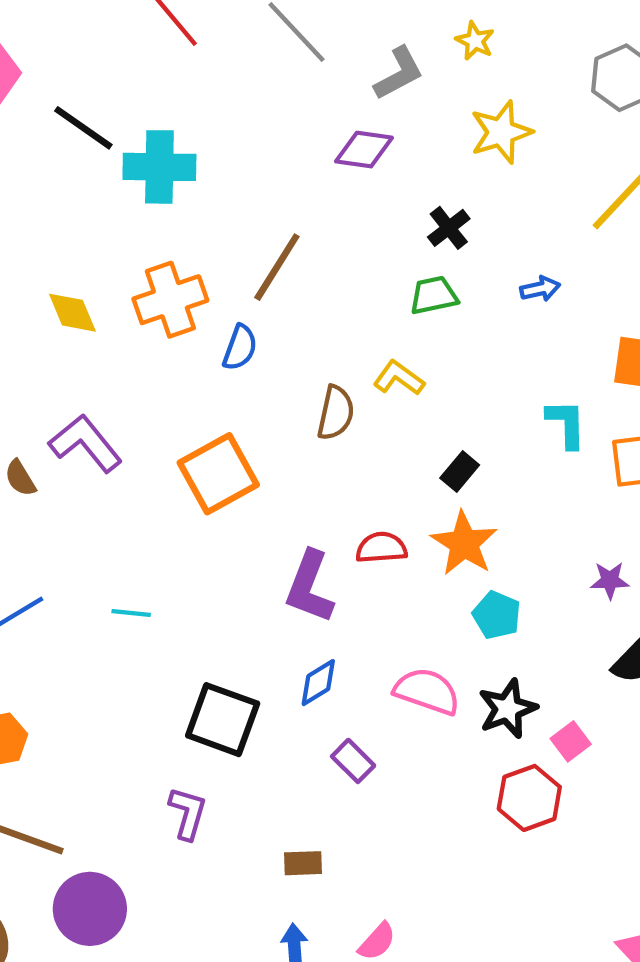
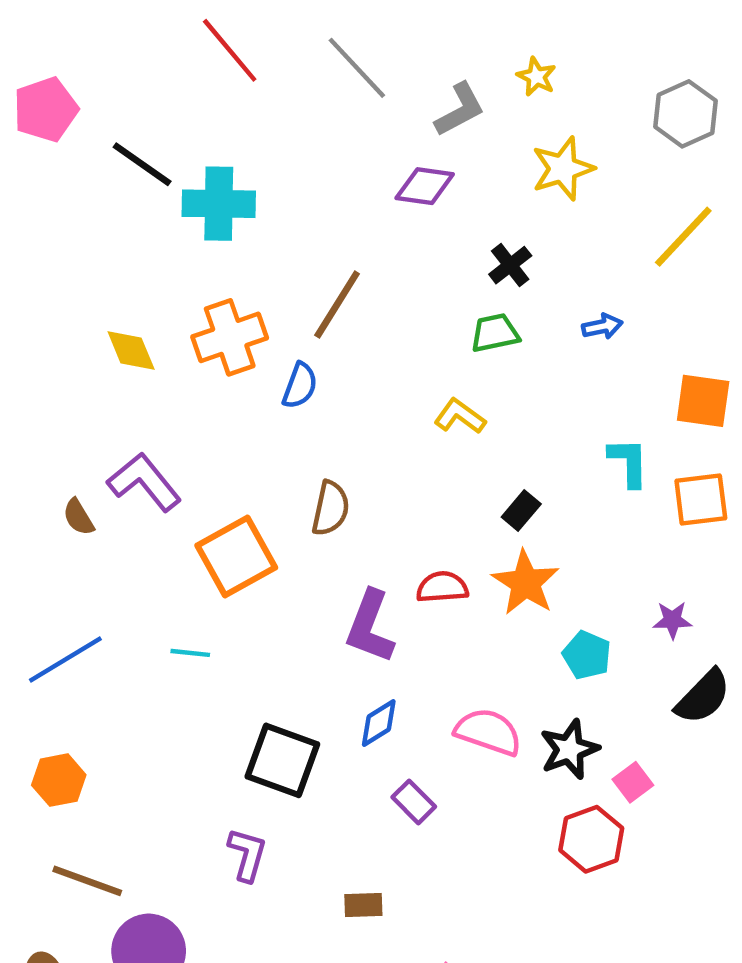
brown semicircle: (336, 413) -> (331, 508), moved
orange square: (218, 474) -> (236, 557), moved
cyan pentagon: (497, 615) -> (587, 655), moved

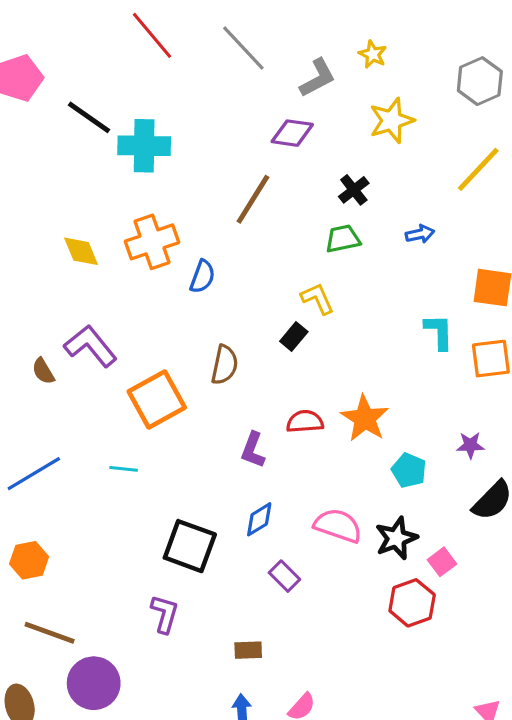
brown line: (337, 305) -> (253, 199), moved
yellow L-shape: (460, 416) -> (318, 299), turned 30
black rectangle: (521, 510) -> (294, 336), moved
purple L-shape: (370, 627) -> (253, 450), size x0.7

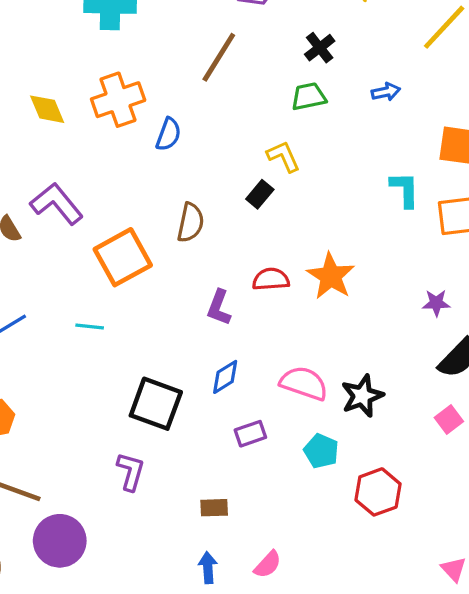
cyan pentagon: (409, 470) -> (321, 451), moved
pink square: (442, 562) -> (449, 419), moved
purple rectangle: (284, 576) -> (250, 434), turned -64
red hexagon: (412, 603) -> (378, 492), moved

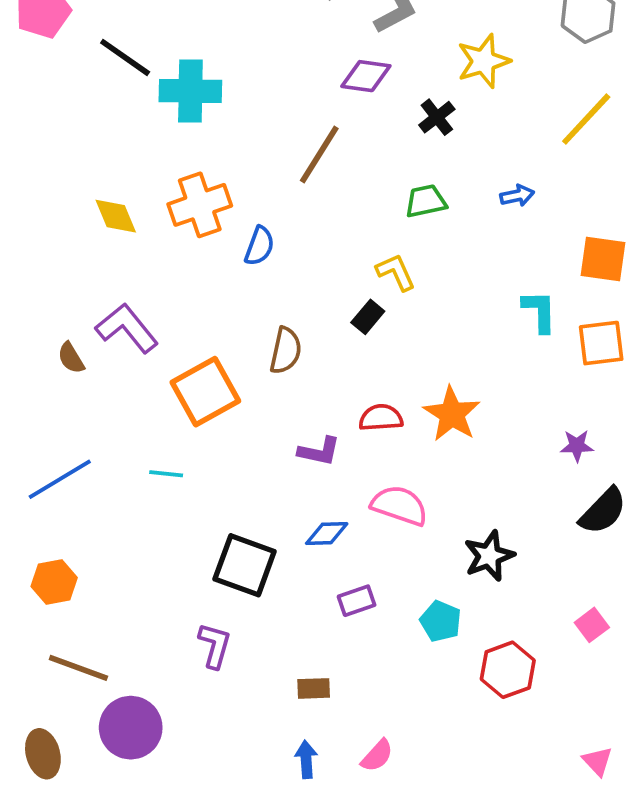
black cross: (320, 48) -> (437, 117), moved
purple L-shape: (219, 308) -> (319, 451), turned -99
blue diamond: (225, 377) -> (327, 533), turned 30
pink semicircle: (304, 383) -> (400, 505), moved
pink square: (449, 419) -> (592, 625), moved

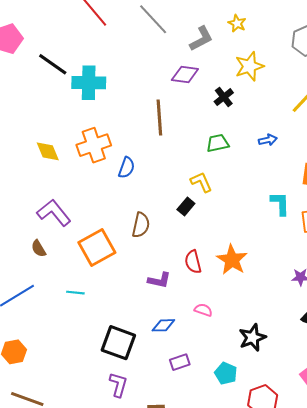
brown line: (319, 154) -> (159, 118), turned -36
brown semicircle: (71, 358) -> (39, 249), moved
red semicircle: (381, 418) -> (193, 262), turned -100
pink semicircle: (400, 505) -> (203, 310), size x0.6
purple L-shape: (215, 645) -> (118, 385), moved

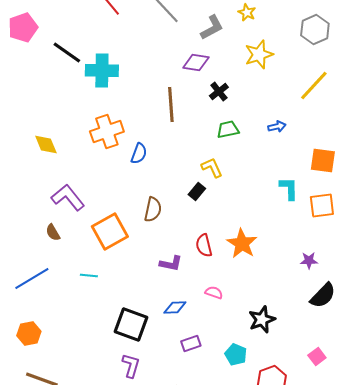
black cross: (224, 97) -> (219, 92), moved
yellow diamond: (48, 151) -> (46, 144), moved

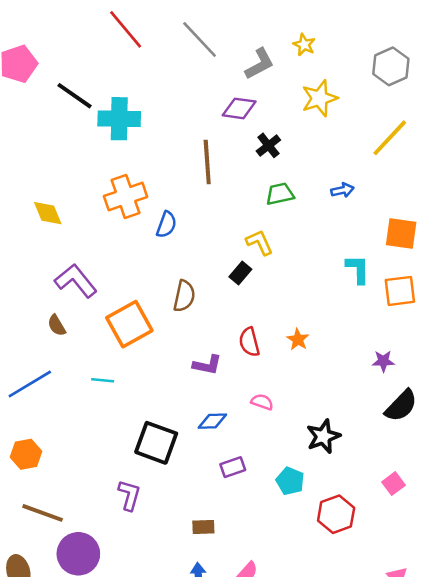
orange star: (242, 244) -> (298, 339), size x0.6
purple L-shape: (131, 366) -> (129, 495), moved

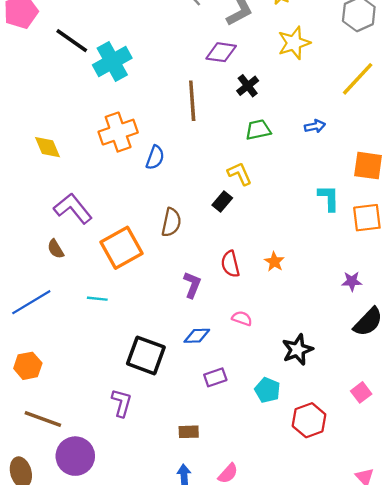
cyan cross: (119, 119) -> (112, 61), turned -30
purple L-shape: (207, 365) -> (192, 285), turned -80

